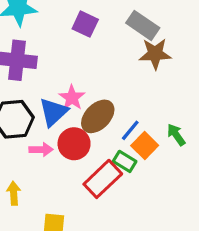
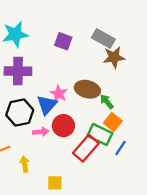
brown ellipse: (98, 116) -> (87, 89), moved, turned 65
blue line: (130, 130) -> (120, 148), moved
green arrow: (176, 135) -> (107, 102), moved
green rectangle: (125, 161) -> (100, 135), size x1.5

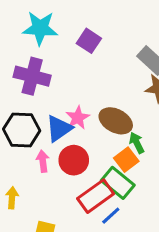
purple square: (63, 41) -> (89, 41), moved
orange square: (113, 122) -> (126, 160), moved
pink arrow: (41, 132) -> (43, 161), turned -105
blue line: (120, 148) -> (111, 216), moved

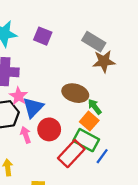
pink star: (78, 118) -> (19, 96), moved
blue line: (111, 216) -> (102, 156), moved

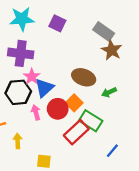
brown star: (104, 61) -> (112, 50), turned 30
green arrow: (95, 107) -> (109, 92), moved, turned -80
orange square: (89, 121) -> (74, 103), moved
blue line: (102, 156) -> (112, 151), moved

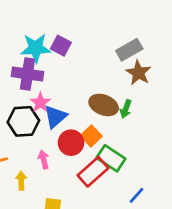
cyan star: (22, 19) -> (36, 48), moved
purple square: (57, 23) -> (61, 46), moved
gray rectangle: (104, 32) -> (129, 50), turned -66
green arrow: (109, 92) -> (126, 109), moved, turned -48
pink arrow: (36, 112) -> (44, 160), moved

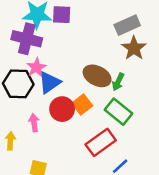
purple square: (61, 46) -> (62, 15), turned -30
green rectangle: (111, 158) -> (119, 112), moved
red rectangle: (93, 172) -> (101, 142), moved

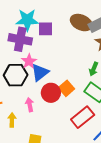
purple square: (62, 15) -> (45, 29), moved
brown ellipse: (97, 76) -> (81, 23), moved

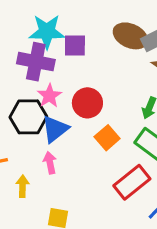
blue triangle: (40, 73) -> (55, 129), moved
red circle: (51, 93) -> (87, 103), moved

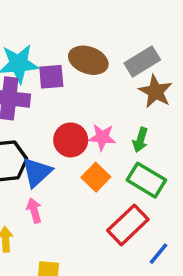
brown ellipse: (130, 36) -> (88, 60), moved
pink star: (49, 96) -> (102, 137), moved, turned -30

